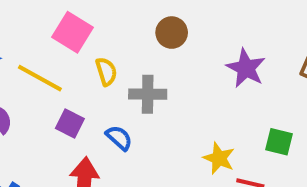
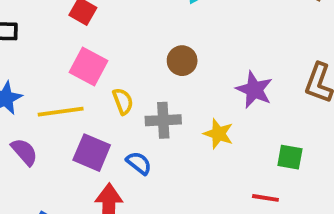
yellow line: (40, 78) -> (61, 112), turned -33
purple square: (70, 123) -> (92, 153), size x1.4
yellow star: (219, 158) -> (218, 134), moved

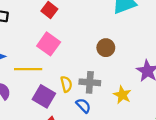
yellow semicircle: (123, 101) -> (66, 84), moved
blue semicircle: (139, 163) -> (83, 106), moved

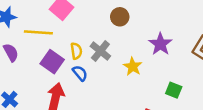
gray cross: (90, 82) -> (100, 51), turned 30
blue semicircle: (83, 106) -> (80, 73), moved

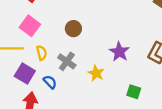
brown circle: (120, 17) -> (73, 29), moved
yellow semicircle: (76, 51) -> (42, 53), moved

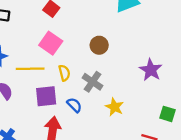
yellow star: (96, 73) -> (114, 107), moved
purple square: (25, 74) -> (46, 96), turned -36

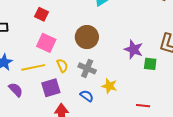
brown circle: (99, 45) -> (87, 37), size x1.5
blue semicircle: (74, 105) -> (87, 96), moved
green square: (168, 114) -> (150, 64), moved

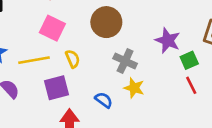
green square: (150, 64) -> (189, 60), turned -32
gray cross: (87, 68) -> (125, 61), moved
red line: (143, 106) -> (191, 85), moved, turned 56

